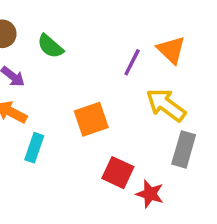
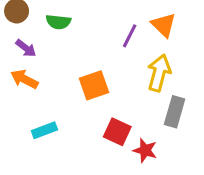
green semicircle: (50, 46) -> (58, 22), turned -35
yellow arrow: (166, 105) -> (159, 73), turned 69
cyan rectangle: (34, 148) -> (44, 130), moved, turned 50

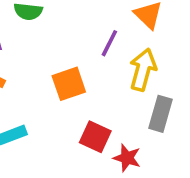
purple line: (130, 36) -> (109, 43), moved

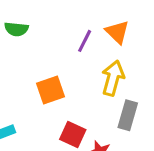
purple line: (109, 43) -> (85, 41), moved

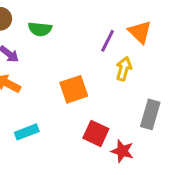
yellow arrow: (113, 78) -> (124, 69), moved, size x0.7

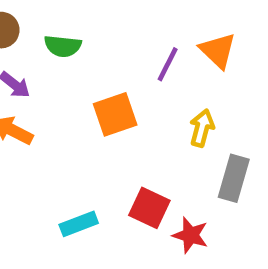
yellow arrow: (124, 69) -> (202, 128), moved
orange square: (74, 89) -> (115, 114), moved
cyan rectangle: (27, 132) -> (79, 224), moved

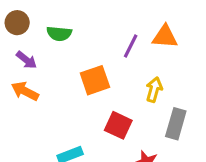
orange triangle: (218, 51) -> (165, 37), turned -40
red square: (149, 208) -> (118, 125), moved

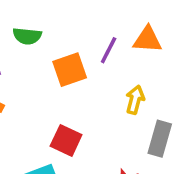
orange square: (95, 80) -> (70, 70), moved
red square: (118, 125) -> (66, 140), moved

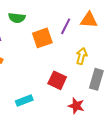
red square: (66, 140) -> (57, 80), moved

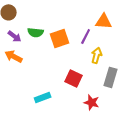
green semicircle: (17, 18) -> (36, 32), moved
purple line: (66, 26) -> (86, 36), moved

